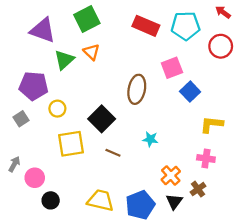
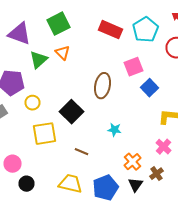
cyan pentagon: (186, 26) -> (146, 30), turned -30
brown line: (113, 153) -> (82, 152), moved
pink cross: (206, 158) -> (164, 147), turned 35

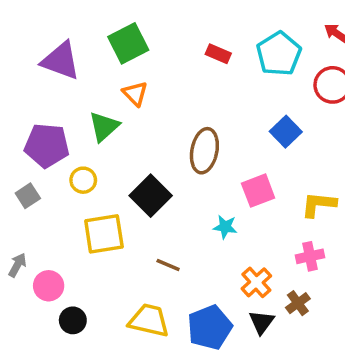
red rectangle: (110, 30) -> (218, 54), size x0.6
green triangle: (38, 60) -> (104, 126), moved
pink square: (134, 67) -> (258, 191), moved
blue square: (150, 88) -> (286, 132), moved
pink cross: (164, 147) -> (310, 256), turned 35

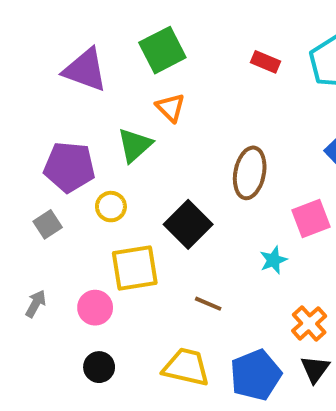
cyan star: (225, 227) -> (273, 260), turned -30
pink circle: (49, 286) -> (95, 308), moved

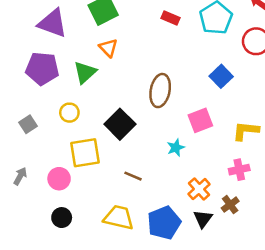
purple pentagon: (69, 167) -> (42, 69), moved

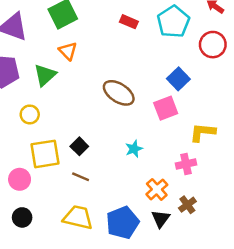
brown ellipse: (160, 91) -> (119, 93), turned -68
pink square: (200, 120) -> (166, 108), moved
black square: (120, 124) -> (79, 146), moved, size x0.6
pink cross: (239, 170) -> (186, 164), moved
brown line: (133, 176) -> (81, 177), moved

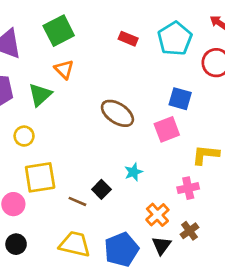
blue square: (178, 79) -> (180, 99), turned -30
black square: (79, 146) -> (101, 189), moved

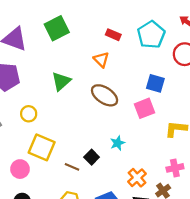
orange triangle: (64, 69) -> (101, 60), moved
green triangle: (40, 95) -> (61, 81), moved
yellow square: (40, 177) -> (42, 147), turned 32
pink cross: (188, 188) -> (175, 168), moved

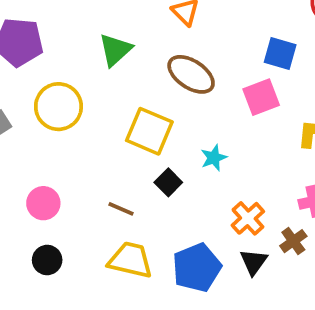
yellow circle: (29, 114) -> (58, 107), size x1.6
yellow square: (42, 147) -> (149, 131), moved
brown line: (72, 167) -> (121, 209), moved

